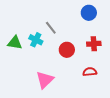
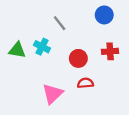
gray line: (51, 28) -> (60, 23), moved
red semicircle: (90, 72) -> (85, 83), moved

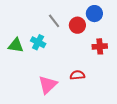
red circle: (78, 58) -> (77, 25), moved

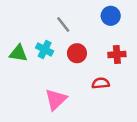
red circle: (77, 25) -> (77, 53), moved
red semicircle: (77, 75) -> (101, 83), moved

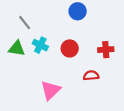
blue circle: (111, 16) -> (78, 11), moved
gray line: (63, 25) -> (25, 23), moved

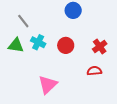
red cross: (106, 50) -> (100, 46), turned -32
red semicircle: (91, 76) -> (94, 71), moved

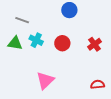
gray line: (23, 21) -> (22, 20), turned -32
red semicircle: (94, 71) -> (98, 84), moved

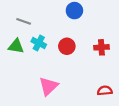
red cross: (95, 44) -> (101, 47), turned 32

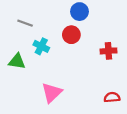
green triangle: (16, 46) -> (17, 61), moved
red circle: (67, 46) -> (71, 35), moved

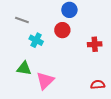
green triangle: (17, 61) -> (24, 68), moved

